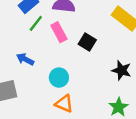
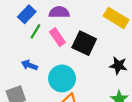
black square: (87, 42) -> (84, 43), size x1.5
cyan circle: (59, 78) -> (62, 78), size x1.5

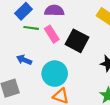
green line: (35, 31) -> (31, 28), turned 64

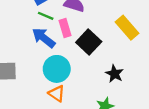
blue arrow: (24, 60) -> (44, 38), moved, size x1.5

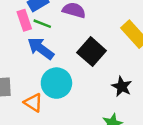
pink rectangle: (65, 28) -> (24, 20), moved
orange triangle: (57, 93) -> (33, 103), moved

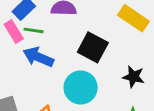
cyan circle: (56, 83) -> (81, 88), moved

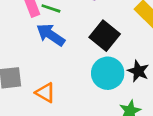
cyan circle: (81, 88) -> (108, 73), moved

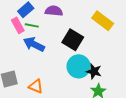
black star: (138, 71) -> (94, 71), moved

